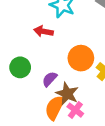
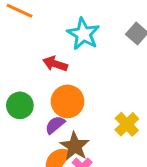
orange circle: (81, 58) -> (67, 101), moved

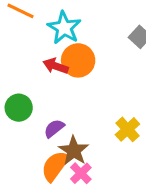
cyan star: (83, 34) -> (64, 28), moved
orange circle: (67, 101) -> (78, 60), moved

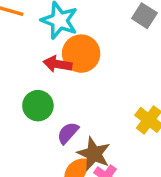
green circle: (19, 108) -> (38, 106), moved

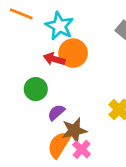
brown star: (94, 154) -> (74, 130), turned 30

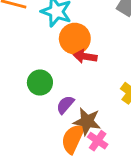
red arrow: (54, 59) -> (85, 56), moved
brown star: (74, 130) -> (87, 121), turned 30

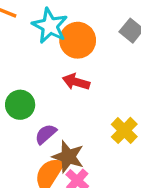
orange circle: (75, 39) -> (78, 40), moved

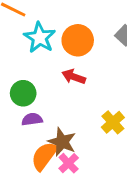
cyan star: (50, 26) -> (40, 38), moved
purple semicircle: (46, 134) -> (32, 119), moved, turned 30

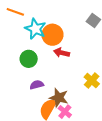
orange circle: (78, 40) -> (52, 35), moved
green circle: (23, 93) -> (29, 59), moved

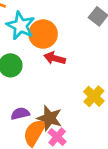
purple semicircle: (37, 85) -> (20, 114), moved

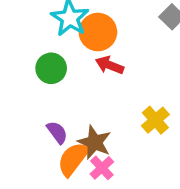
purple semicircle: (20, 114) -> (57, 132), turned 60

